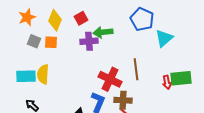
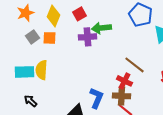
gray square: (34, 41) -> (32, 37), turned 32
brown line: (136, 69) -> (134, 65), turned -45
red cross: (110, 79) -> (124, 81), moved, size x0.7

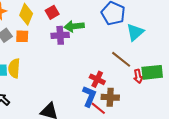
brown line: (134, 65) -> (121, 59), moved
brown cross: (122, 96) -> (110, 97), moved
blue L-shape: (96, 98) -> (89, 96), moved

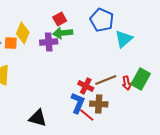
red square: (52, 12) -> (60, 19), moved
yellow diamond: (26, 14) -> (23, 33), moved
brown line: (121, 59) -> (106, 80), moved, turned -60
green rectangle: (152, 72) -> (141, 79), turned -55

